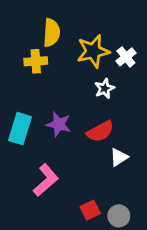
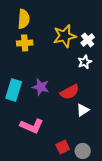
yellow semicircle: (52, 33) -> (24, 19), moved
white star: (105, 88) -> (85, 62), moved
pink L-shape: (46, 180) -> (32, 126), turned 65

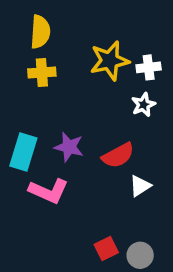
white cross: (88, 40) -> (149, 67), turned 32
pink L-shape: (32, 126) -> (49, 191), moved

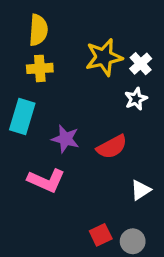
white cross: (149, 67) -> (141, 64), turned -35
cyan rectangle: (23, 152) -> (22, 116), moved
white triangle: (140, 186) -> (141, 190), moved

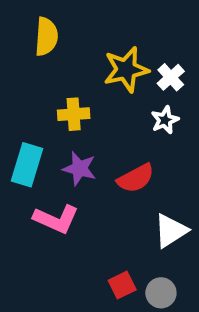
yellow cross: (40, 68) -> (74, 114), moved
cyan rectangle: (22, 116) -> (27, 165), moved
white triangle: (141, 190) -> (171, 231), size x1.4

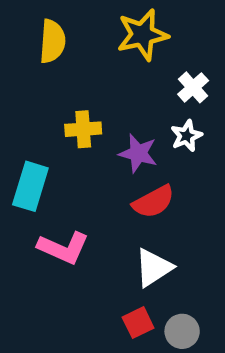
yellow star: (126, 70) -> (143, 35), moved
purple star: (79, 169) -> (138, 153), moved
white triangle: (171, 231) -> (153, 268), moved

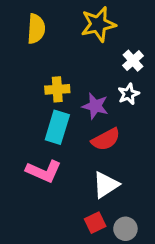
cyan rectangle: (30, 186) -> (57, 127), moved

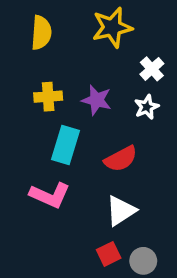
yellow cross: (57, 89) -> (48, 97), moved
purple star: (95, 106) -> (97, 100), moved

